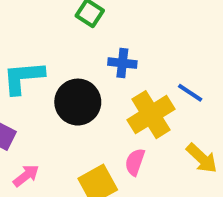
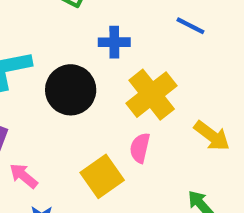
blue line: (190, 93) -> (190, 26), moved
pink arrow: (26, 176) -> (24, 176), turned -96

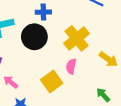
blue cross: (114, 42) -> (43, 12), moved

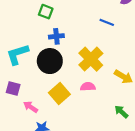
pink semicircle: (71, 66) -> (88, 87), turned 80
yellow square: (52, 82) -> (59, 93), moved

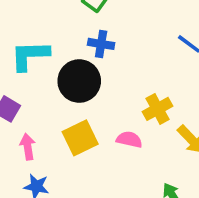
yellow cross: (91, 59) -> (158, 109), moved, size x0.7
pink arrow: (31, 107) -> (28, 147), turned 32

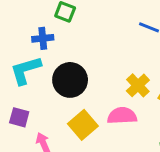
blue cross: (101, 44) -> (43, 38), moved
pink semicircle: (129, 140) -> (122, 116), size x1.4

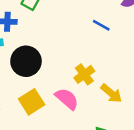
pink semicircle: (122, 116) -> (67, 99), turned 35

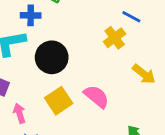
yellow cross: (84, 74) -> (115, 38), moved
yellow arrow: (111, 93) -> (144, 74), moved

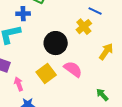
black circle: (52, 57) -> (56, 43), moved
yellow arrow: (144, 74) -> (106, 51), turned -90

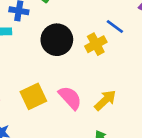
black circle: (56, 43) -> (57, 40), moved
yellow arrow: (106, 51) -> (105, 100), moved

